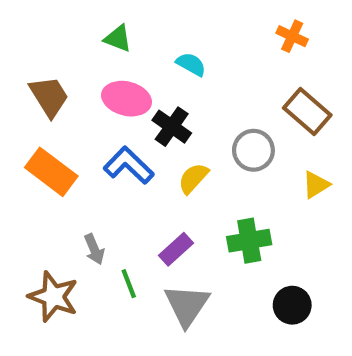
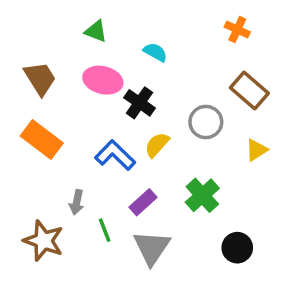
blue L-shape: (129, 165) -> (115, 155), moved
green cross: (249, 241) -> (202, 195), turned -32
gray arrow: (94, 249) -> (77, 202), turned 35

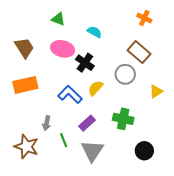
brown rectangle: (249, 91) -> (139, 52), moved
orange rectangle: (42, 139) -> (25, 85), turned -50
green cross: (202, 195) -> (123, 119), turned -36

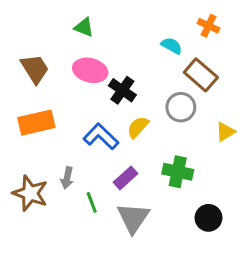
cyan semicircle: (94, 32) -> (172, 46), moved
brown star: (26, 147) -> (30, 193), moved

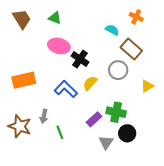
brown trapezoid: (35, 69) -> (22, 19), moved
purple rectangle: (126, 178) -> (94, 119), moved
gray triangle: (133, 218) -> (106, 142), moved, size x0.7
black circle: (208, 218) -> (127, 133), moved

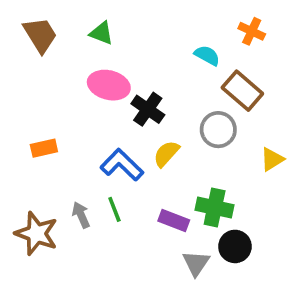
orange rectangle: (24, 80) -> (44, 148), size x0.6
gray arrow: (44, 116) -> (81, 215), turned 144
purple rectangle: (94, 119) -> (174, 220), turned 63
green line: (60, 132) -> (114, 209), moved

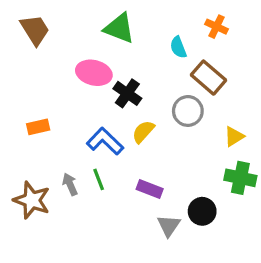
green triangle: (101, 33) -> (119, 28), moved, size x1.5
cyan semicircle: (207, 55) -> (178, 47), turned -140
green cross: (215, 207) -> (240, 178), moved

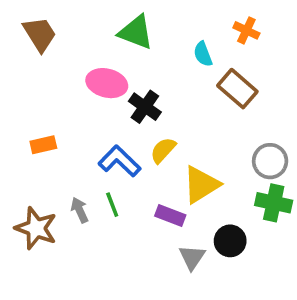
gray circle: (188, 111) -> (270, 161), moved
yellow triangle: (234, 136) -> (201, 185), moved, size x1.6

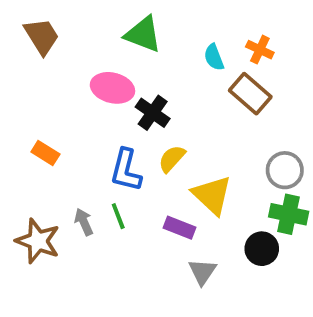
orange cross: (246, 30) -> (260, 50), moved
orange rectangle: (43, 145) -> (45, 153), turned 45
blue L-shape: (119, 161) -> (126, 170), turned -120
yellow triangle: (201, 185) -> (212, 195), turned -45
black circle: (230, 241) -> (262, 249), moved

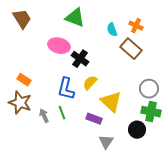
brown star: (38, 241) -> (20, 103), moved

